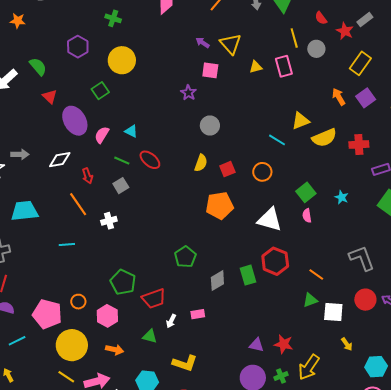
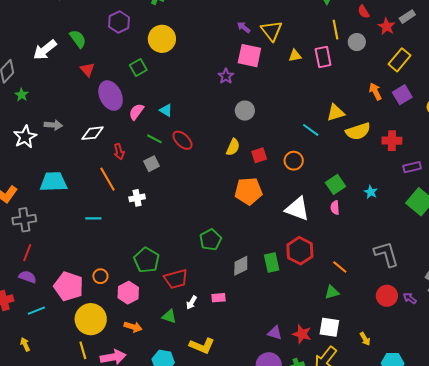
pink square: (210, 70) -> (249, 56), size x1.4
white square: (333, 312) -> (329, 327), moved
yellow line: (66, 377) -> (83, 350), turned 36

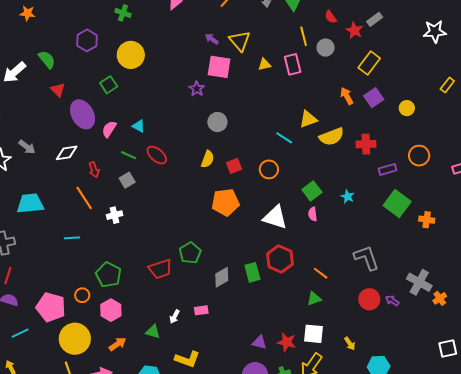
gray arrow: (53, 125) -> (27, 147), turned 36
green pentagon: (147, 260) -> (108, 275), moved
red trapezoid: (176, 279) -> (160, 269), moved
orange arrow: (133, 327) -> (117, 344), turned -48

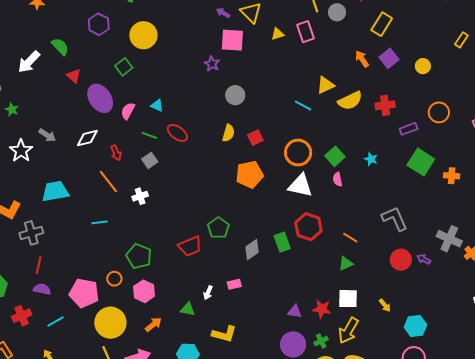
orange circle: (269, 169) -> (298, 153), moved, size x1.4

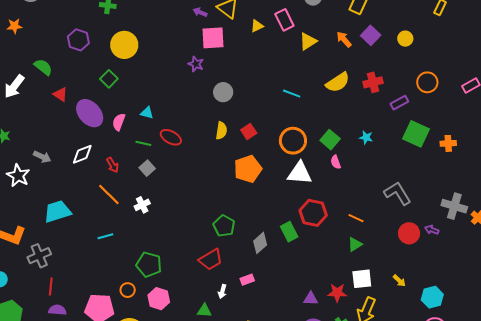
yellow triangle: (325, 85) -> (308, 41), moved
red trapezoid: (190, 246) -> (211, 260), moved

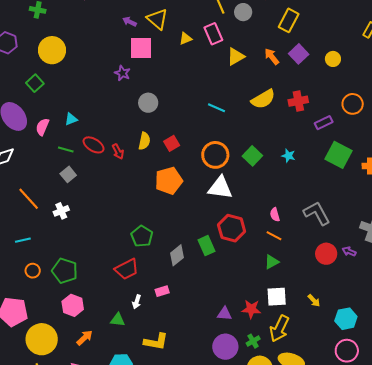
cyan triangle: (147, 113) -> (71, 119), turned -40
pink semicircle: (336, 162) -> (275, 215), moved
red arrow: (113, 165) -> (118, 152), moved
orange circle: (128, 290) -> (33, 271), moved

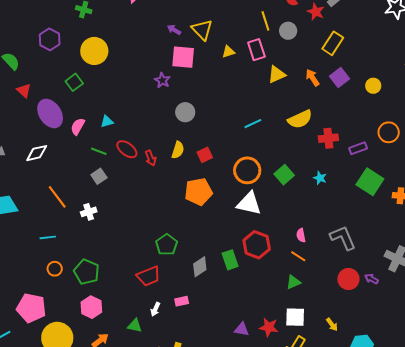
red cross: (298, 101) -> (328, 138), moved
cyan line: (217, 108) -> (253, 124), turned -54

